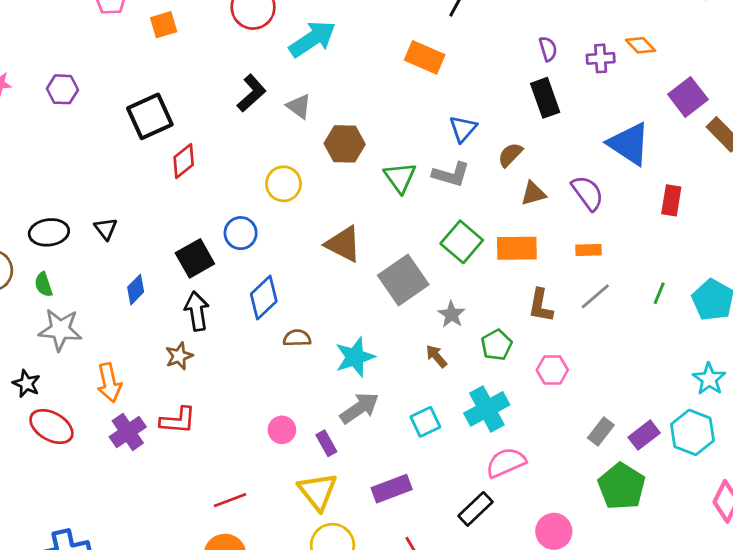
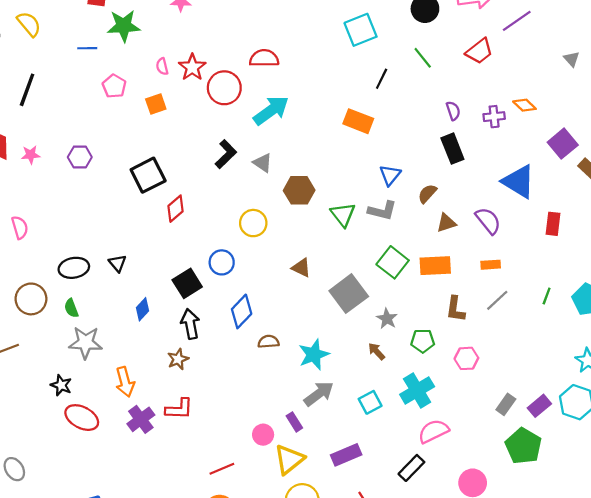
brown triangle: (343, 244) -> (301, 268), size x0.7
green pentagon: (497, 345) -> (423, 341), turned 30
pink circle: (282, 430) -> (263, 435), moved
yellow triangle: (318, 491) -> (289, 459), turned 32

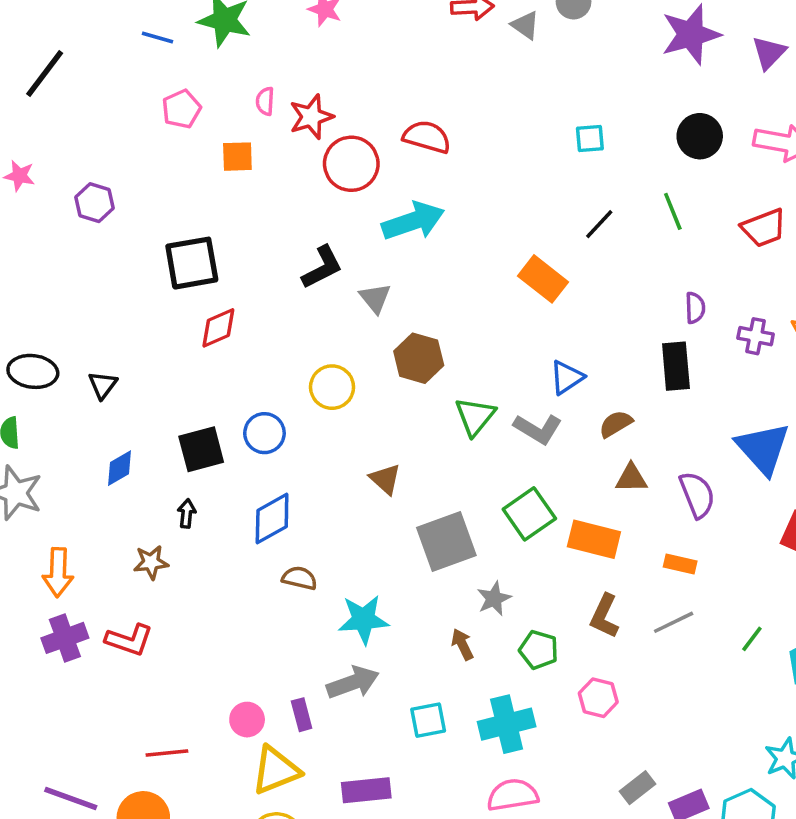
cyan square: (361, 30) -> (590, 139), size x0.6
black arrow: (190, 324) -> (187, 514), size x0.6

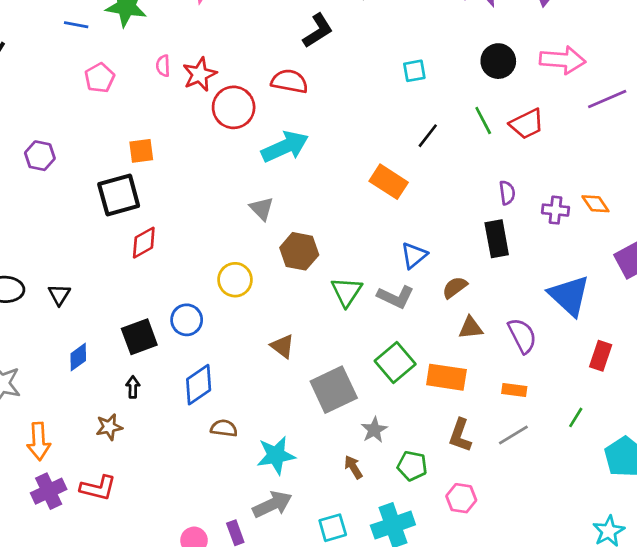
orange square: (237, 157) -> (141, 151), moved
red trapezoid: (764, 228) -> (527, 124), moved
black L-shape: (322, 267) -> (318, 31), moved
green line: (752, 639) -> (576, 417), moved

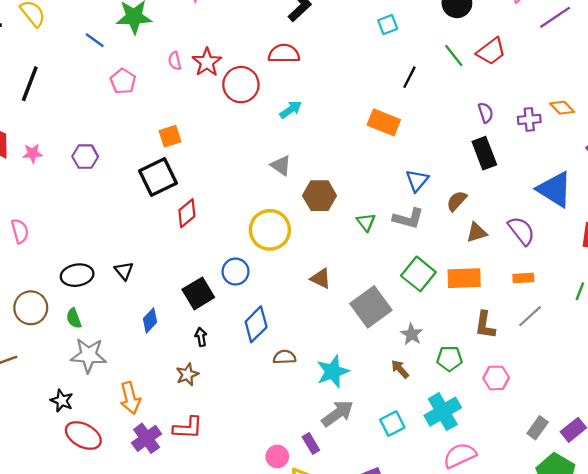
blue line: (76, 25) -> (95, 40), turned 36
cyan arrow: (285, 147) -> (291, 110), size x0.6
yellow circle: (235, 280) -> (270, 230), size x1.4
green triangle: (347, 292) -> (366, 222), size x0.7

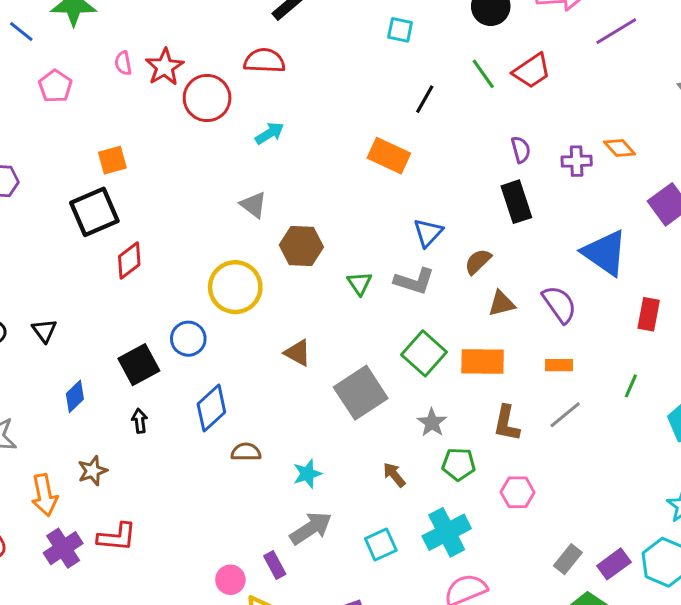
cyan square: (388, 25) -> (400, 30), turned 30
gray star: (412, 334) -> (432, 423), moved
cyan star: (333, 372) -> (307, 474), size x0.7
brown star: (187, 374) -> (92, 471), moved

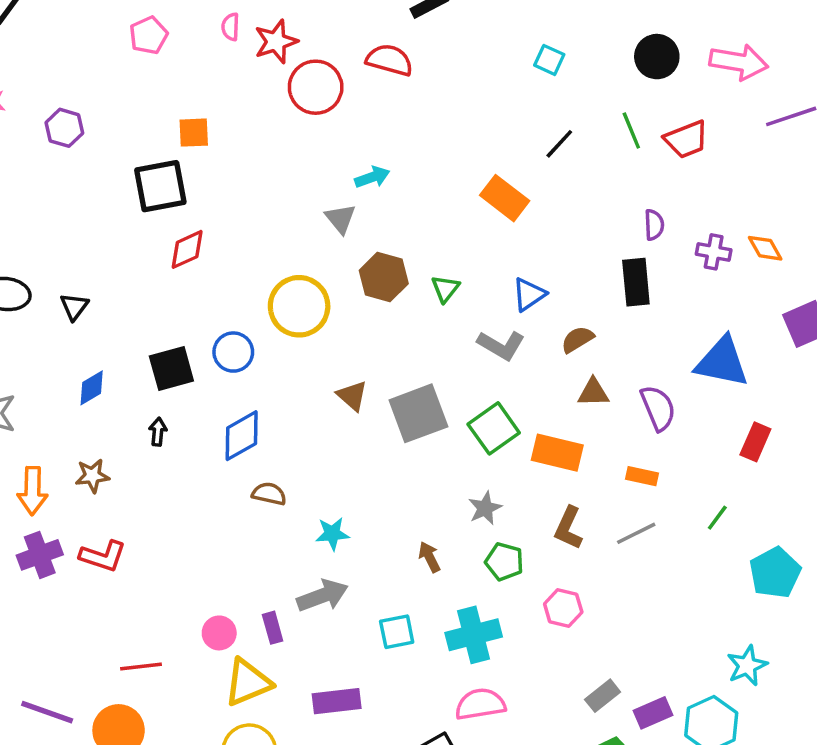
cyan arrow: (270, 133) -> (372, 177), moved
blue triangle: (605, 253) -> (722, 362), turned -36
green triangle: (360, 283) -> (445, 289), moved
gray square: (361, 393) -> (418, 413), moved

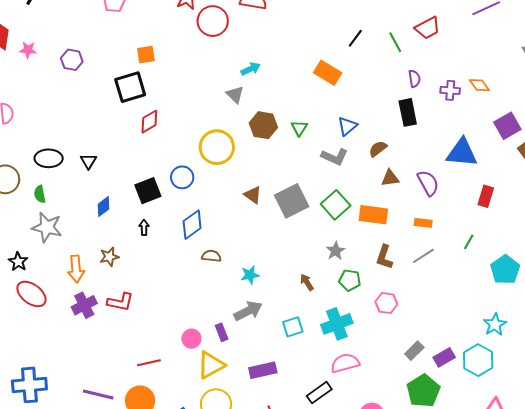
green line: (631, 130) -> (395, 42), moved

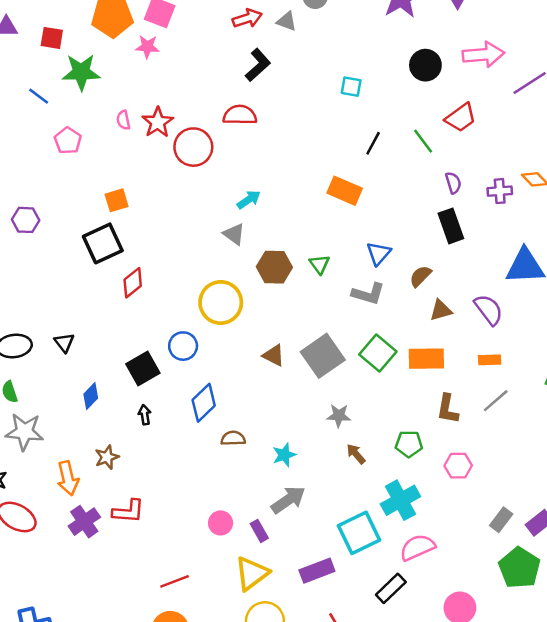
gray star: (336, 251) -> (339, 416), moved, turned -30
cyan square: (293, 327) -> (359, 533), moved, size x1.6
pink circle: (191, 339) -> (221, 523), moved

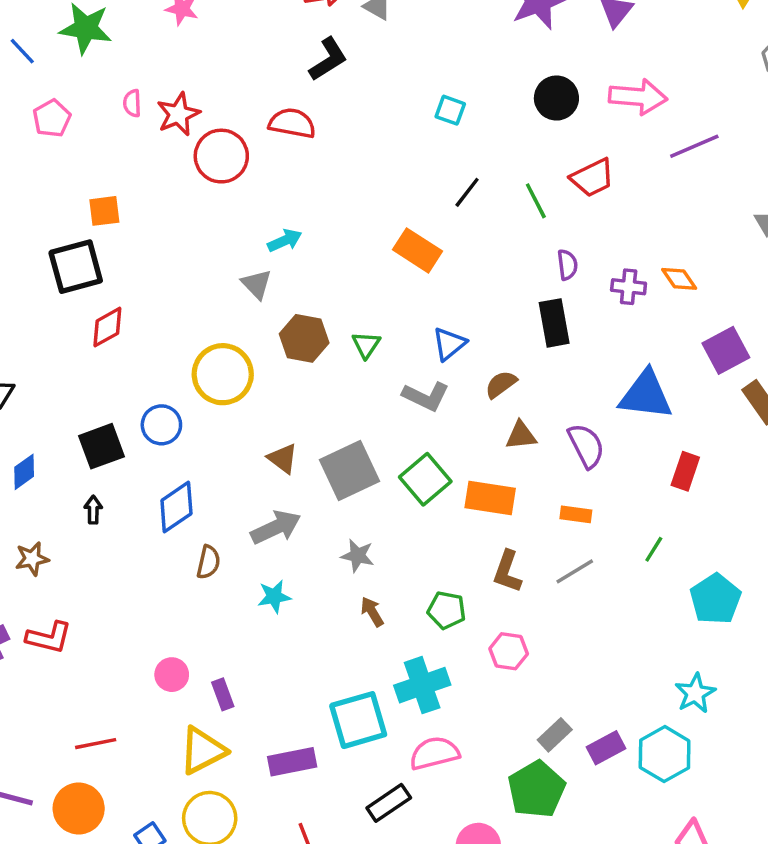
brown semicircle: (233, 438) -> (208, 562), turned 95
gray arrow: (288, 500) -> (276, 527), moved
green pentagon: (519, 568) -> (536, 789), moved

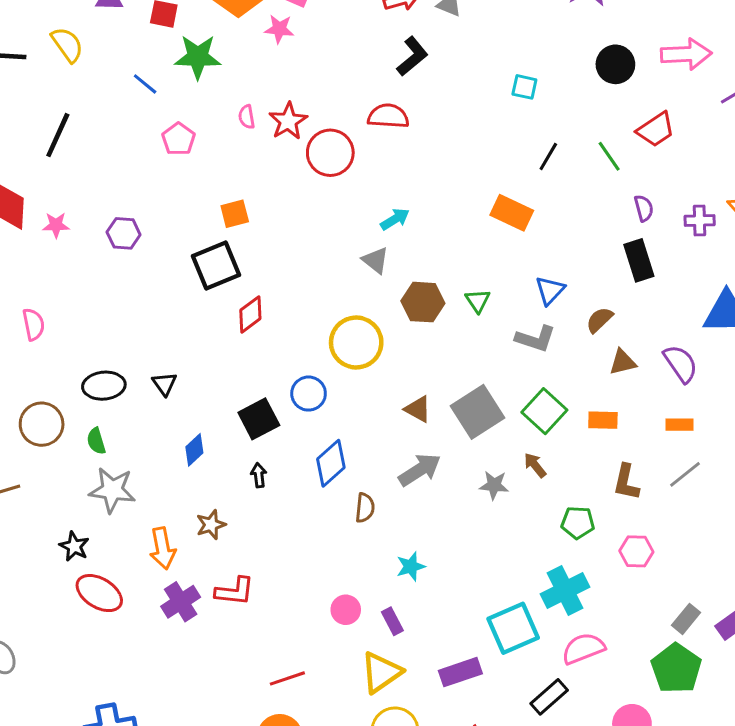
orange rectangle: (490, 498) -> (603, 420), size x0.7
cyan star: (274, 597) -> (411, 566), moved
brown arrow: (372, 612) -> (535, 465), moved

